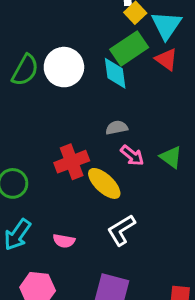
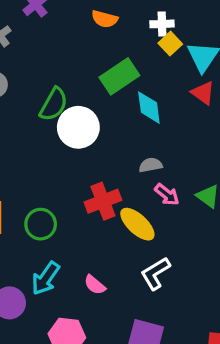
green rectangle: (129, 48) -> (119, 76), moved
white circle: (64, 67) -> (78, 127), moved
pink semicircle: (64, 241) -> (95, 285), turned 30

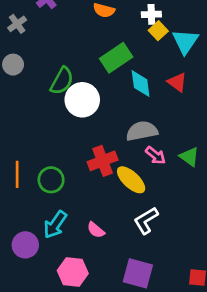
red triangle: (203, 93) -> (177, 82), moved
gray semicircle: (151, 165) -> (142, 131), size x1.6

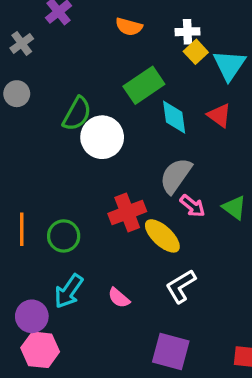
gray semicircle: (142, 131) -> (176, 176), turned -44
pink hexagon: (73, 272) -> (40, 350), moved

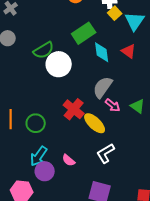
green semicircle: (77, 114) -> (44, 50), turned 30
red cross: (127, 213) -> (74, 109), turned -30
purple circle: (32, 316) -> (45, 171), moved

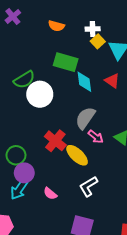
green rectangle: (84, 33) -> (66, 62), turned 50
purple circle: (45, 171) -> (24, 173), moved

